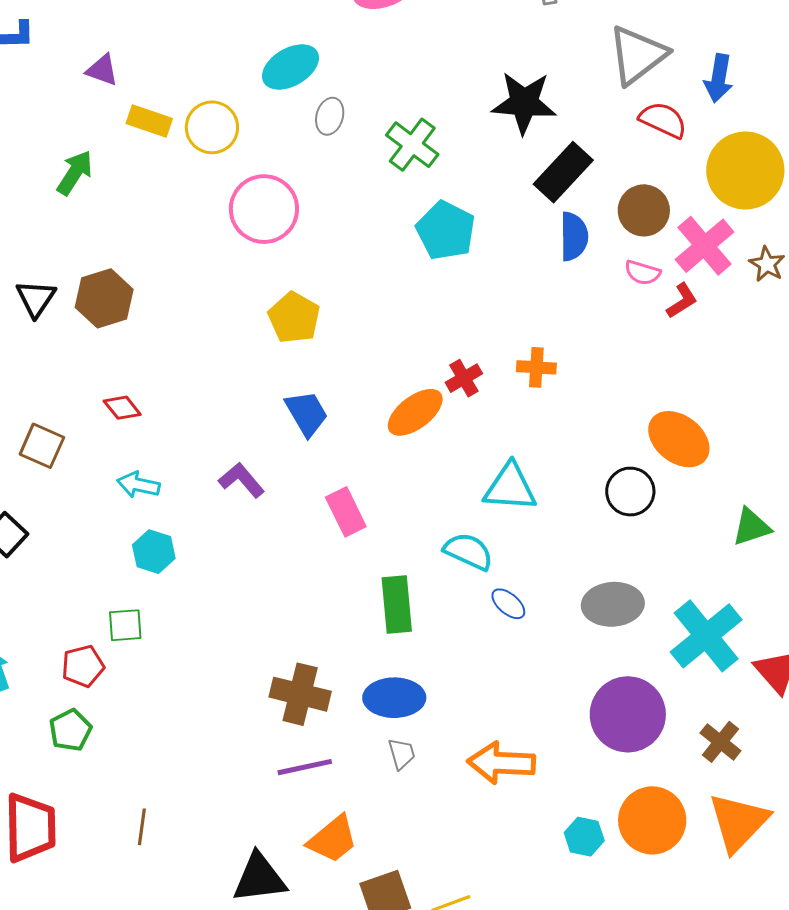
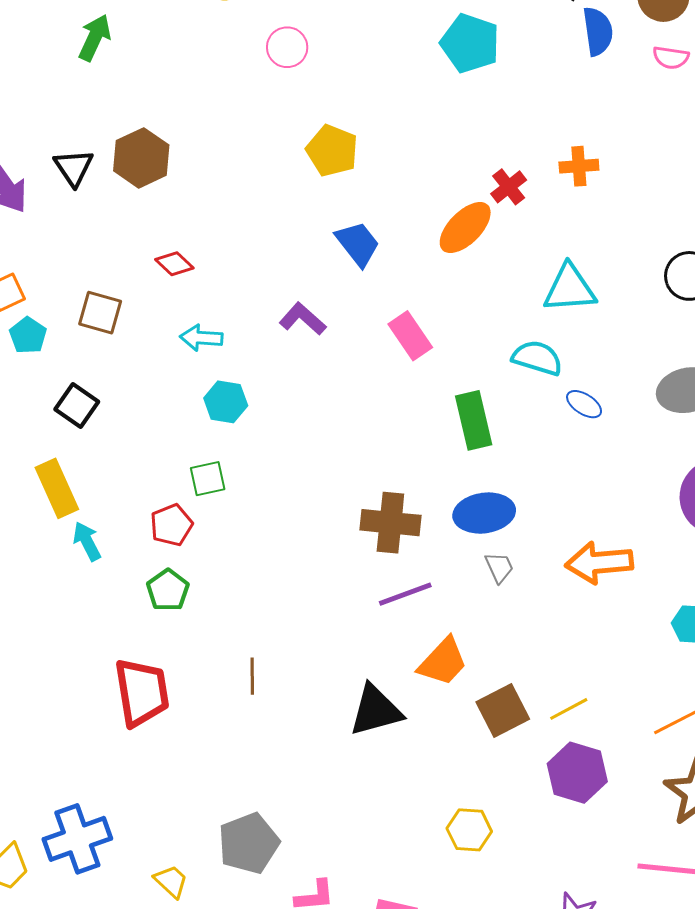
pink circle: (264, 209) -> (287, 47), size x0.6

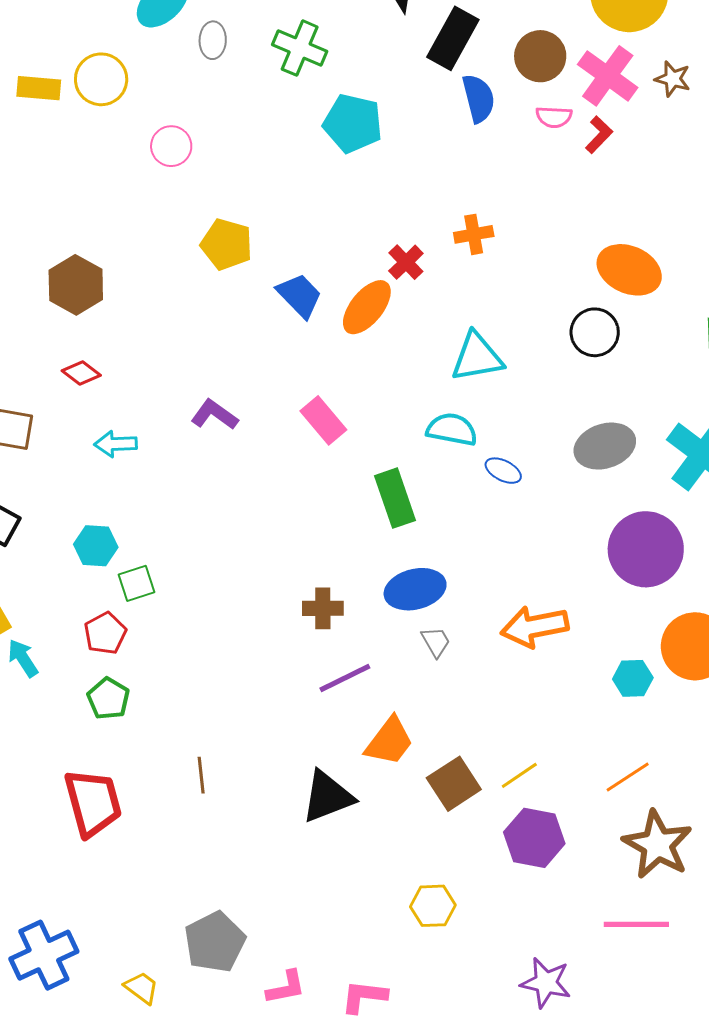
brown hexagon: (141, 158) -> (76, 285), moved
blue trapezoid: (358, 244) -> (300, 296), moved
cyan hexagon: (226, 402) -> (96, 546), moved
brown cross: (390, 523) -> (323, 608), size x0.7

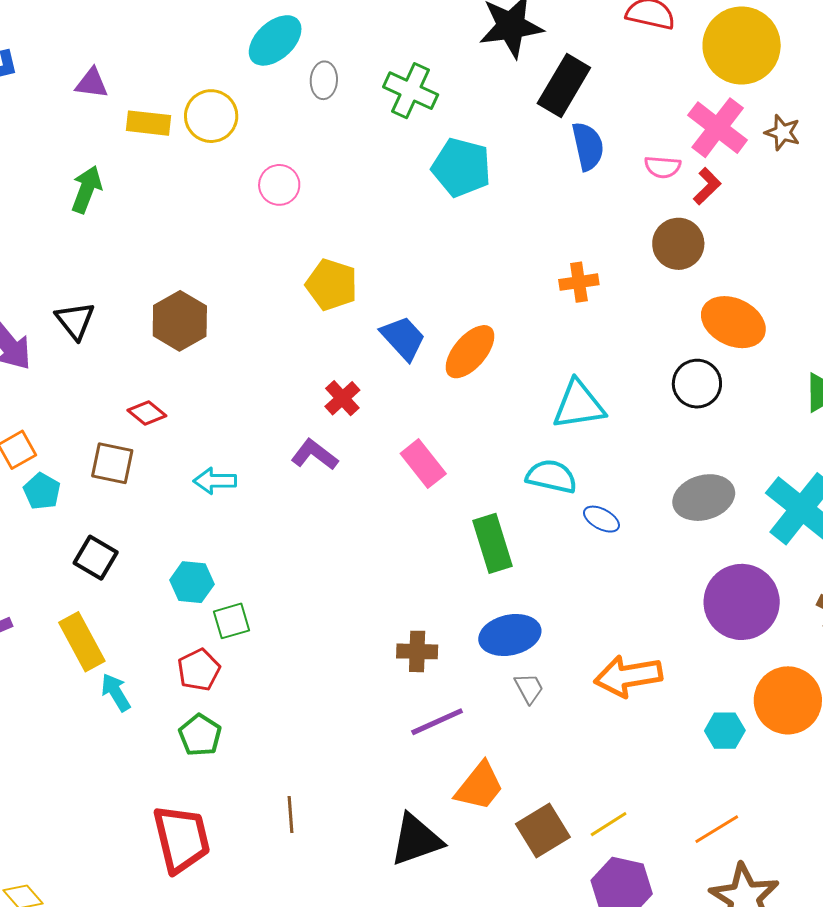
brown circle: (540, 56) -> (678, 244), moved
red cross: (406, 262) -> (342, 398), moved
red diamond: (81, 373) -> (147, 413), moved

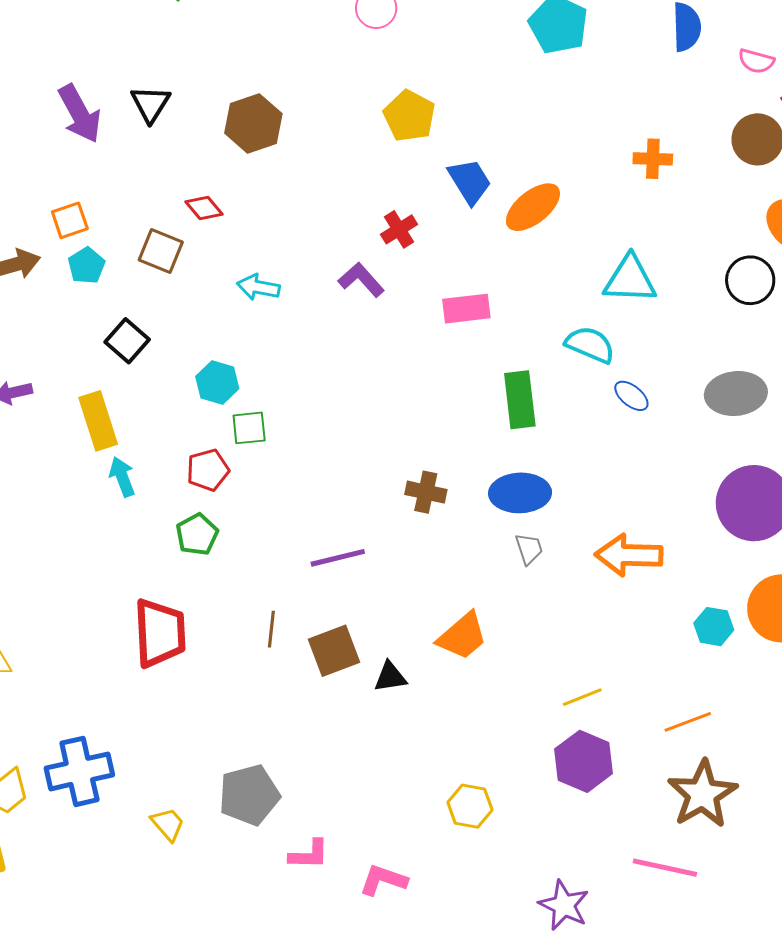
pink rectangle: (423, 464) -> (466, 309), turned -69
purple line: (437, 722) -> (338, 558), moved
brown square: (543, 831) -> (334, 651), moved
black triangle: (416, 840) -> (390, 677), size x0.6

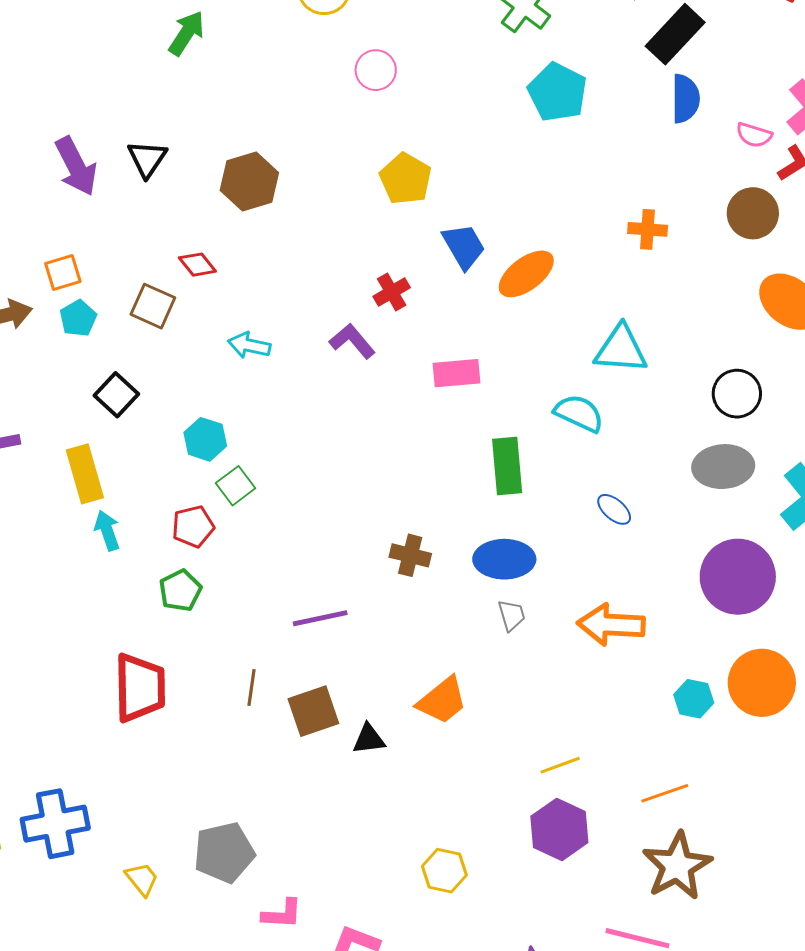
black circle: (750, 280) -> (737, 394), moved
blue ellipse: (631, 396) -> (614, 509), moved
green square: (249, 428) -> (236, 486), turned -33

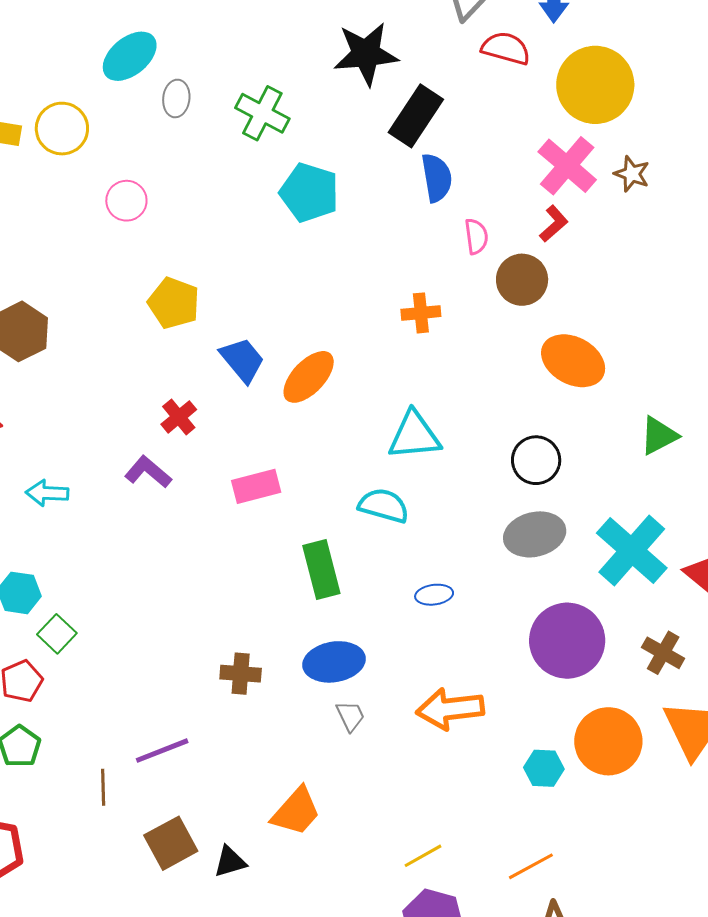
pink semicircle: (754, 135) -> (476, 236), moved, turned -105
blue ellipse: (614, 509) -> (434, 595), turned -39
brown line: (252, 687) -> (103, 787), moved

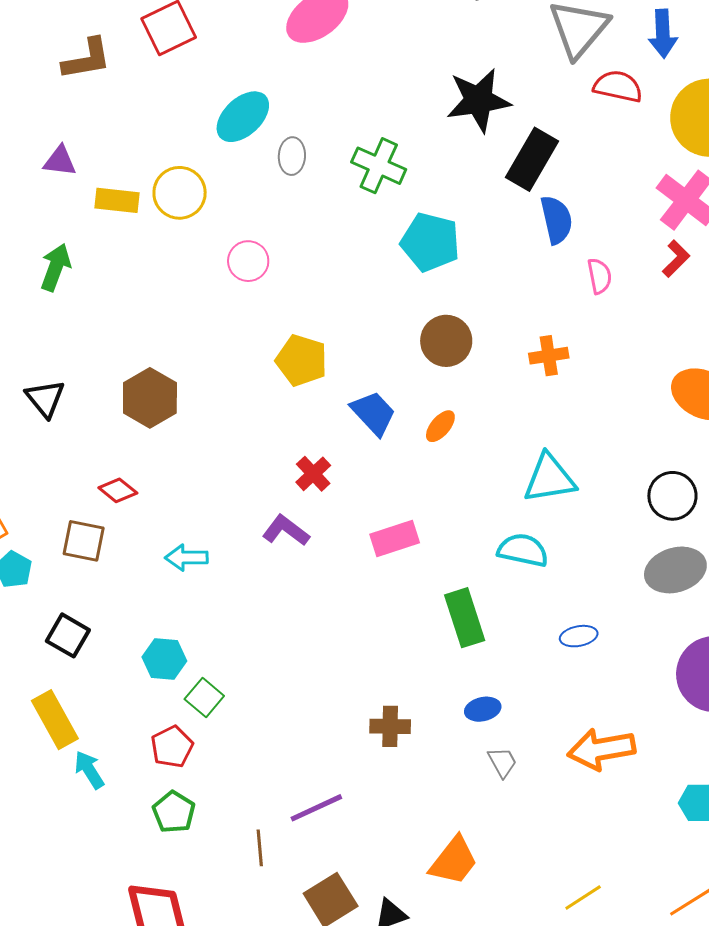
brown circle: (522, 280) -> (446, 341), moved
orange ellipse: (309, 377) -> (440, 426), size x0.6
blue ellipse: (334, 662) -> (483, 709), size x0.6

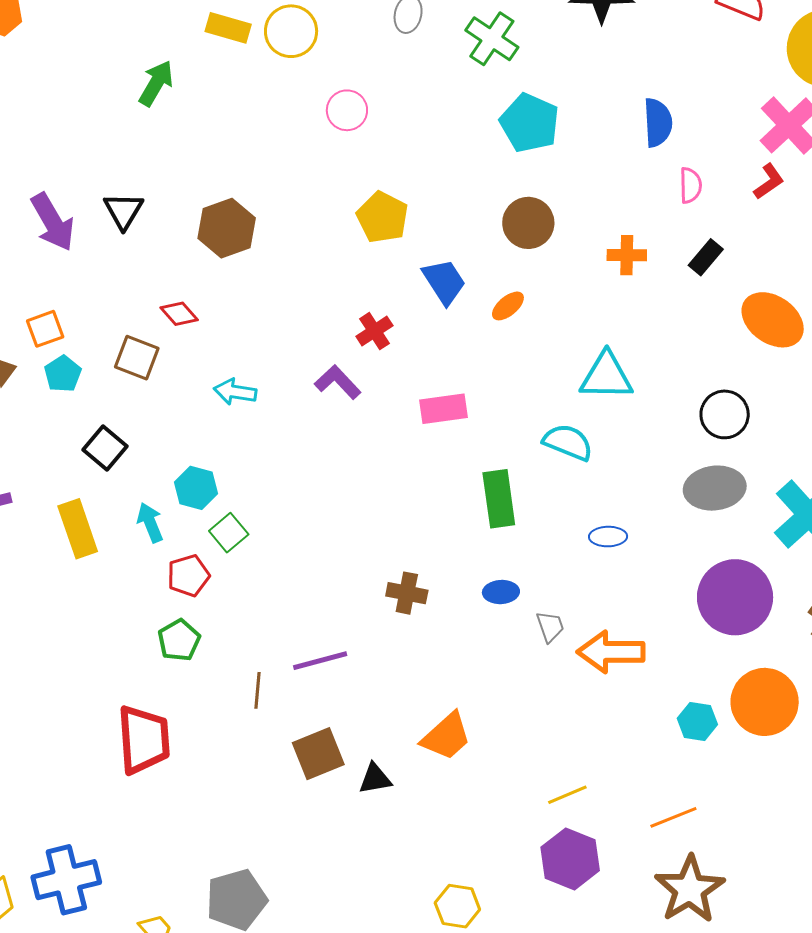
black rectangle: (532, 159) -> (706, 257), moved, size x0.6
gray trapezoid: (502, 762) -> (550, 627), moved
cyan arrow: (89, 770) -> (150, 523), moved

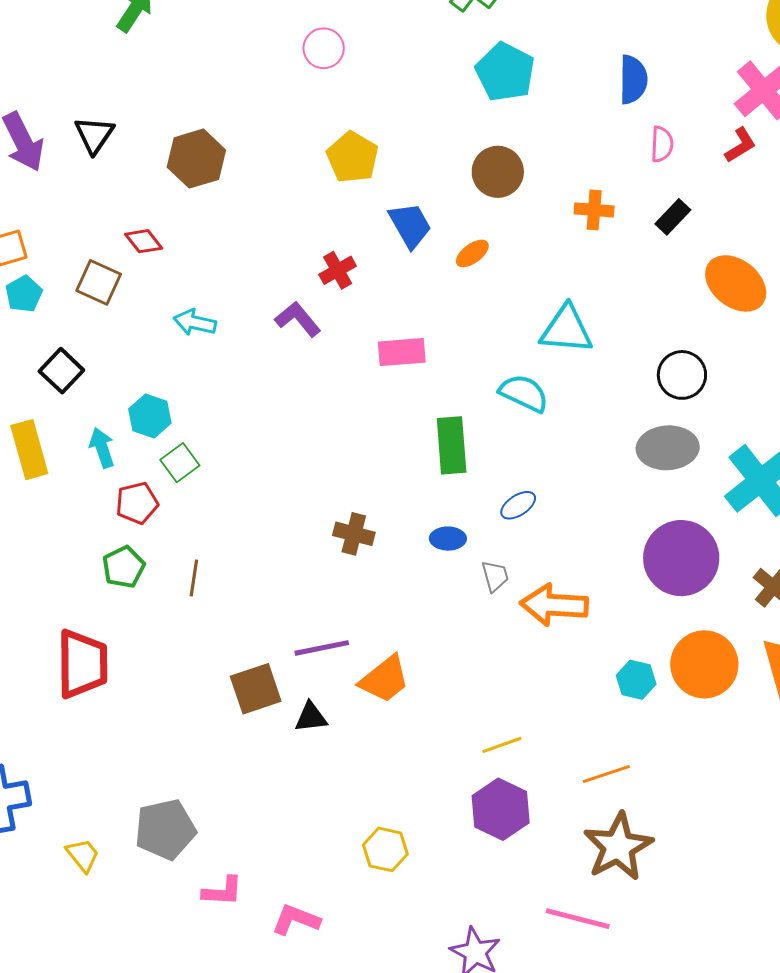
blue ellipse: (608, 537) -> (518, 505), moved, turned -36
purple line: (320, 661) -> (322, 648), moved
brown line: (257, 690) -> (194, 578), moved

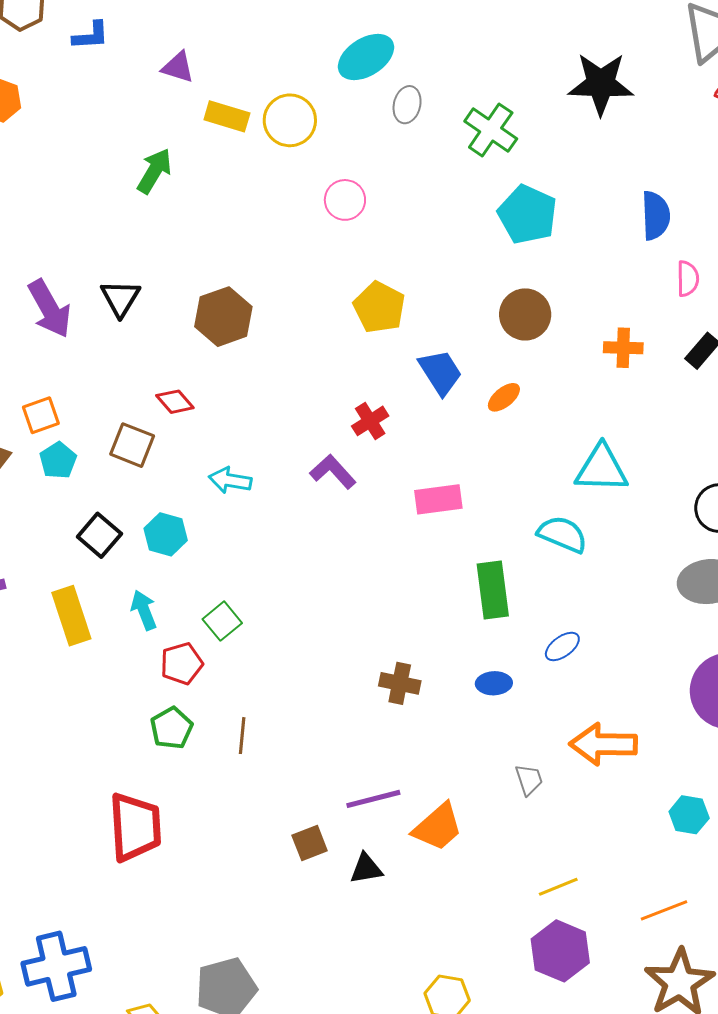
cyan hexagon: (150, 416) -> (166, 534), moved
gray trapezoid: (495, 576) -> (529, 780), moved
brown square: (256, 689) -> (310, 843), size x0.7

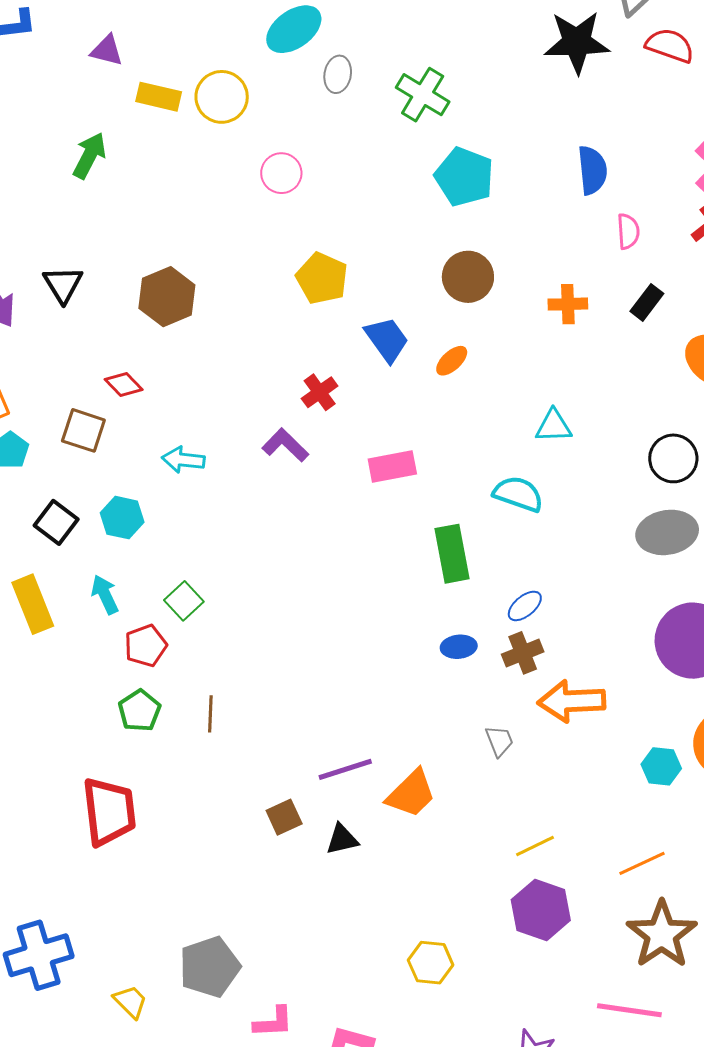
black star: (601, 84) -> (577, 42), moved
cyan triangle: (602, 469) -> (553, 426), size x0.7
brown cross: (400, 683) -> (523, 653), moved, turned -30

